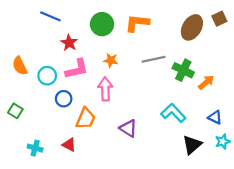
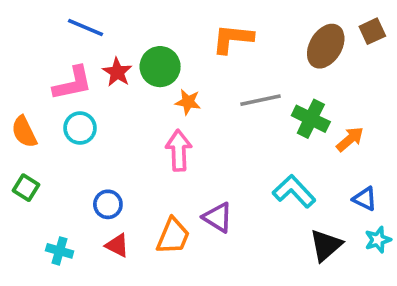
green circle: (102, 24) -> (160, 67), moved
orange semicircle: (20, 66) -> (24, 132), moved
pink L-shape: (77, 69) -> (73, 83), moved
blue circle: (64, 99) -> (108, 204), moved
orange trapezoid: (86, 118) -> (173, 236), moved

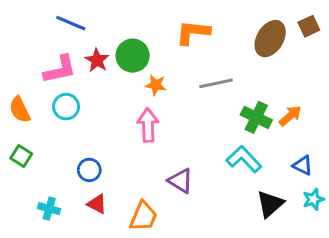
green cross: (311, 119) -> (256, 117), moved
orange trapezoid: (173, 236) -> (143, 216), moved

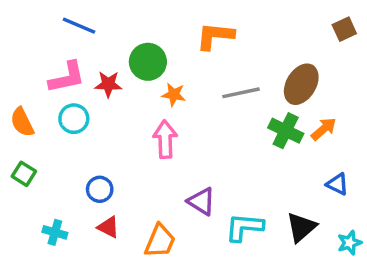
brown ellipse: (270, 39) -> (301, 84), moved
red star: (97, 60) -> (108, 84), moved, turned -30
cyan L-shape: (244, 159) -> (244, 227), moved, turned -42
cyan star: (313, 199) -> (349, 243), moved

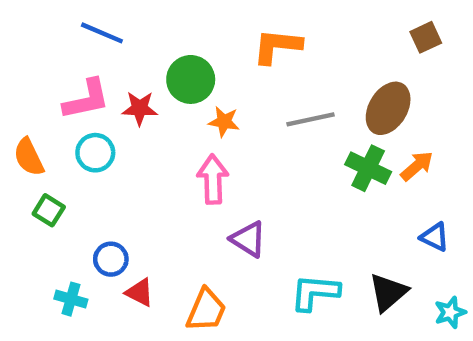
brown square: (344, 29) -> (426, 37), moved
green square: (24, 174) -> (49, 210), moved
blue circle: (100, 189) -> (111, 259), moved
purple triangle: (201, 201) -> (248, 239), moved

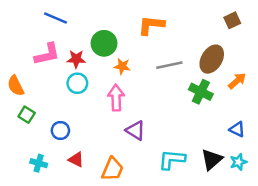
cyan circle: (95, 153) -> (77, 83), moved
orange arrow: (417, 166) -> (237, 81), moved
blue circle: (111, 259) -> (60, 130), moved
cyan star: (450, 312) -> (238, 162), moved

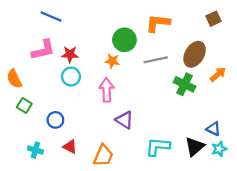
orange L-shape: (151, 25) -> (158, 23), moved
green circle: (104, 43) -> (124, 40), moved
blue triangle: (237, 129) -> (213, 129), moved

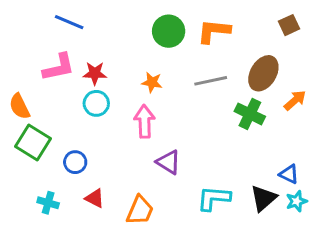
green circle: (124, 40) -> (169, 31), moved
green square: (24, 105) -> (33, 143), size x1.6

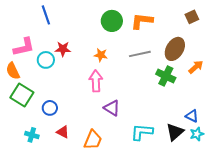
blue line: (69, 22) -> (46, 15), turned 48
pink L-shape: (59, 67) -> (24, 47), moved
cyan circle: (96, 103) -> (46, 60), moved

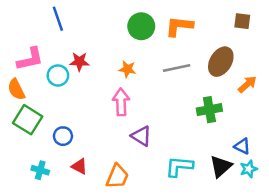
brown square: (192, 17) -> (242, 21), turned 32
green cross: (166, 76) -> (209, 110), moved, turned -36

